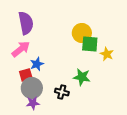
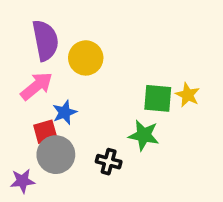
yellow circle: (82, 33) -> (86, 58), moved
green square: (90, 44) -> (158, 98), moved
purple star: (33, 103) -> (22, 181), moved

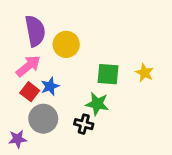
green square: (158, 98) -> (108, 74), moved
red square: (45, 132) -> (30, 92), moved, turned -36
green star: (144, 135) -> (97, 104), moved

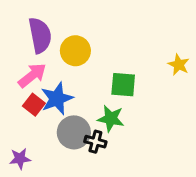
yellow star: (145, 73) -> (179, 65), moved
blue star: (50, 86) -> (57, 99), size x1.5
gray circle: (43, 119) -> (74, 132), moved

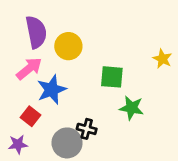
red square: (34, 105) -> (31, 116), moved
green star: (111, 119) -> (132, 108), moved
gray circle: (74, 132) -> (67, 143), moved

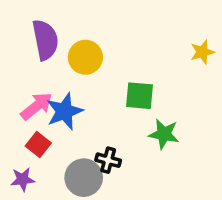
yellow star: (162, 59) -> (202, 52), moved, turned 30
pink arrow: (29, 69) -> (37, 106), moved

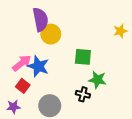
purple semicircle: (45, 40) -> (40, 20), moved
blue star: (64, 111) -> (38, 66), turned -30
black cross: (108, 160) -> (83, 94), moved

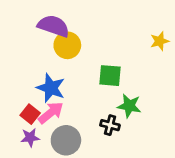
purple semicircle: (40, 20) -> (54, 26), turned -60
pink arrow: (22, 63) -> (51, 113), moved
purple star: (13, 107) -> (30, 138), moved

